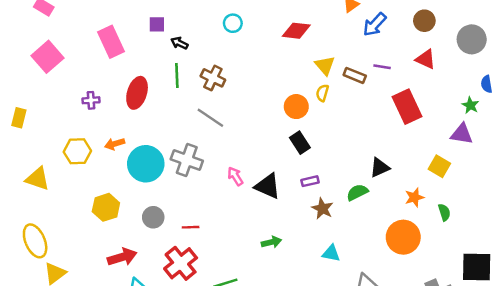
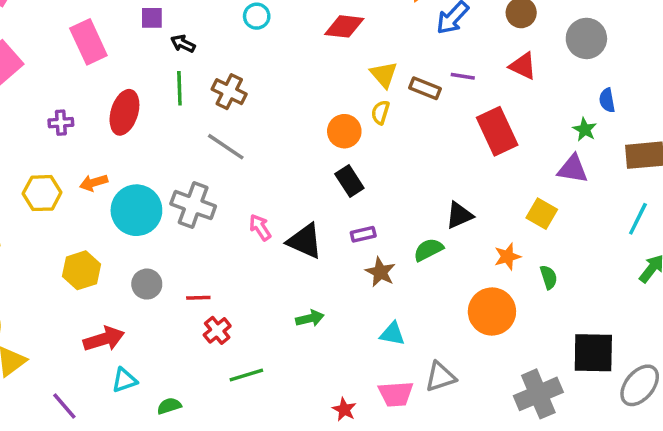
red cross: (181, 263) -> (217, 330), moved, size x0.6

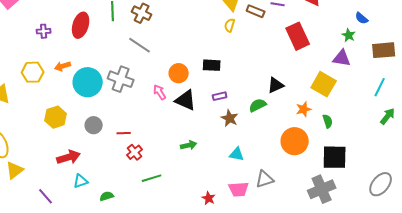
blue semicircle: (607, 100) -> (362, 18), turned -40
orange circle: (344, 131) -> (179, 73), moved
black rectangle: (349, 181) -> (212, 65), turned -54
yellow square: (542, 214) -> (324, 84), size x1.4
black square: (593, 353) -> (335, 157), moved

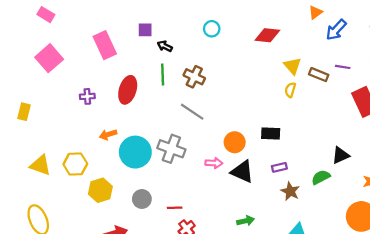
yellow hexagon: (33, 72) -> (75, 164), moved
pink arrow: (160, 92) -> (214, 163), turned 126

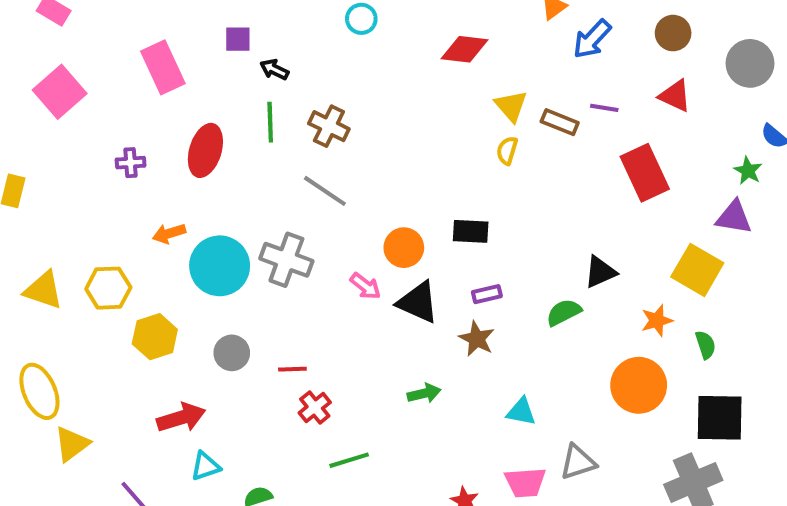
cyan circle: (212, 29) -> (361, 19), moved
pink arrow: (214, 163) -> (365, 286), turned 35
brown star: (290, 191) -> (477, 339), moved

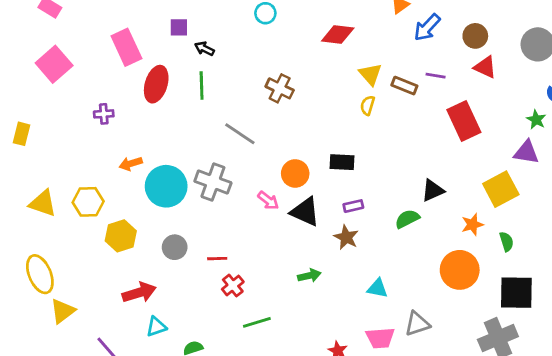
brown circle: (673, 33) -> (475, 36), moved
brown cross: (329, 126) -> (280, 88), moved
red ellipse: (205, 150) -> (156, 84), moved
yellow square: (697, 270) -> (501, 189), turned 32

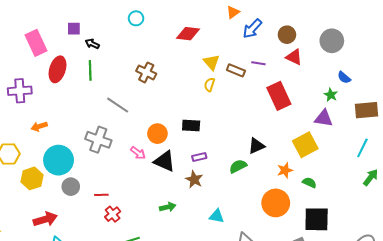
purple cross: (104, 114) -> (20, 91), size x1.6
cyan circle: (166, 186) -> (59, 160), moved
green semicircle: (506, 242) -> (309, 183), turned -48

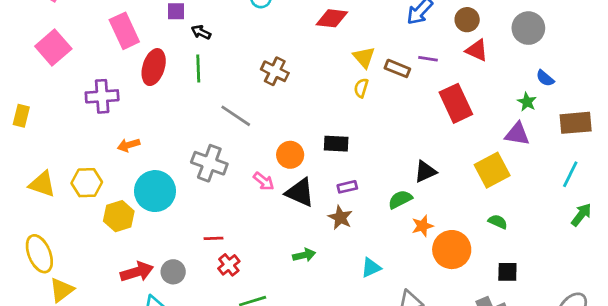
orange star: (285, 170) -> (422, 226), moved
gray circle: (71, 187) -> (173, 272), moved
cyan triangle: (217, 216) -> (371, 268), turned -35
black square: (317, 219) -> (507, 272), size x0.6

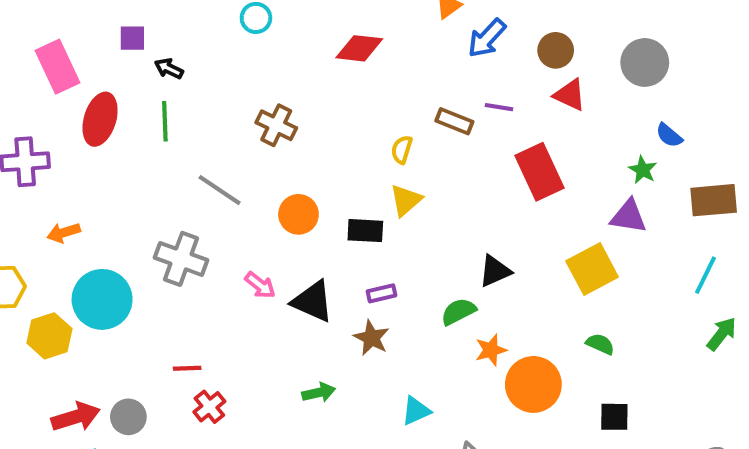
yellow triangle: (364, 57) -> (406, 200), moved, turned 30
orange circle: (290, 155) -> (298, 214), moved

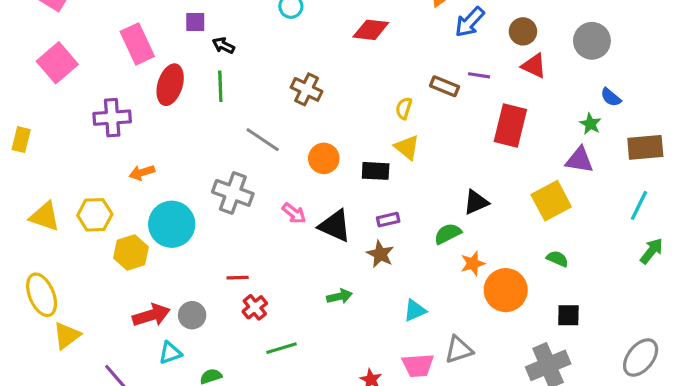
red rectangle: (539, 172) -> (510, 125), turned 39
yellow triangle: (406, 200) -> (407, 147), turned -40

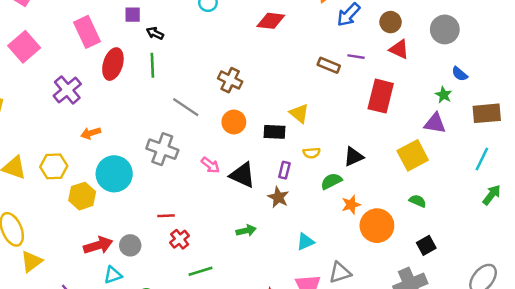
brown cross: (307, 89) -> (230, 80), moved
yellow semicircle: (404, 108) -> (312, 153), moved, turned -112
purple cross: (112, 118) -> (67, 90), turned -36
purple rectangle: (388, 220) -> (284, 170), turned -63
black square: (568, 315) -> (426, 245), turned -30

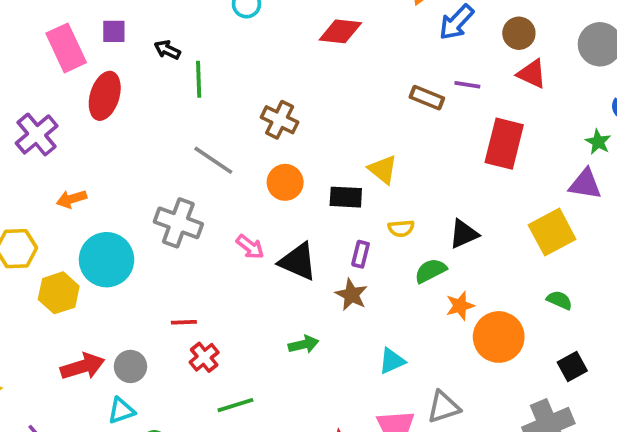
purple square: (133, 15) -> (114, 31), moved
green line: (152, 65) -> (199, 79), moved
cyan triangle: (113, 275) -> (121, 411), moved

